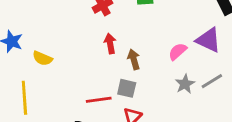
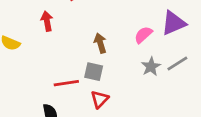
purple triangle: (208, 40) -> (173, 23), turned -48
red arrow: (110, 44) -> (47, 21), moved

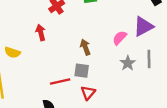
gray line: (177, 64) -> (149, 59), turned -54

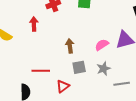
gray line: (149, 59) -> (122, 84), moved, turned 70
gray square: (82, 71) -> (79, 67), moved, turned -32

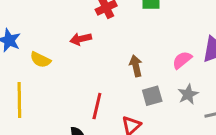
red arrow: (34, 24) -> (81, 39), turned -96
red line: (41, 71) -> (97, 106), turned -72

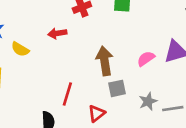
brown arrow: (136, 66) -> (104, 61), size x1.5
gray star: (188, 94) -> (148, 101), moved

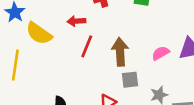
yellow semicircle: (20, 49) -> (39, 33), size x1.5
red line: (67, 94) -> (87, 46), moved

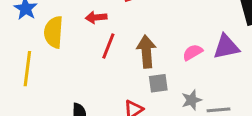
yellow semicircle: (39, 33) -> (54, 32), turned 60

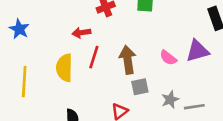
yellow semicircle: (54, 32) -> (64, 68), moved
pink semicircle: (193, 52) -> (168, 58), turned -108

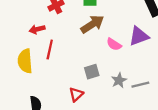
brown arrow: (128, 60) -> (92, 24), moved, turned 70

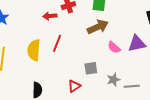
red arrow: (37, 29) -> (50, 16), moved

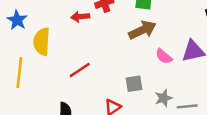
red line: (57, 43) -> (80, 70), moved, turned 36
yellow semicircle: (34, 50) -> (42, 42), moved

